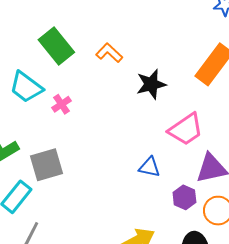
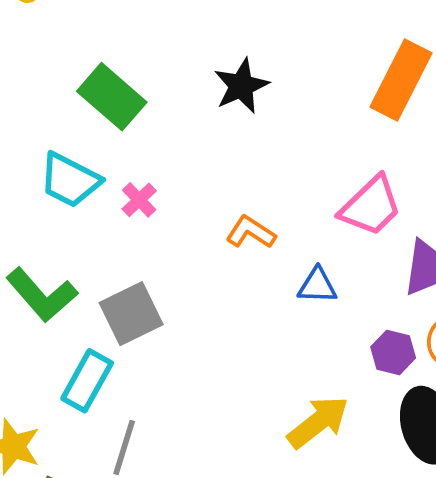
orange L-shape: (109, 53) -> (251, 232), moved
black star: (151, 84) -> (241, 86), moved
purple hexagon: (184, 197) -> (393, 352), moved

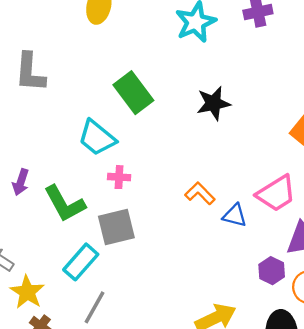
pink cross: (139, 200) -> (119, 177), moved, turned 35
blue triangle: (317, 286) -> (235, 215), moved
purple hexagon: (393, 352) -> (272, 271), moved

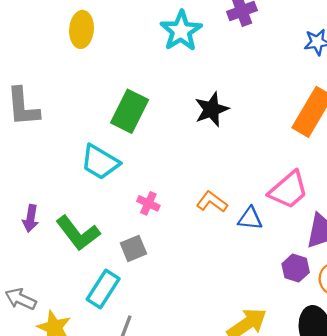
green rectangle: (133, 93) -> (130, 111), turned 72
pink cross: (119, 177) -> (148, 203), moved, turned 30
gray square: (116, 227) -> (133, 248), size x0.7

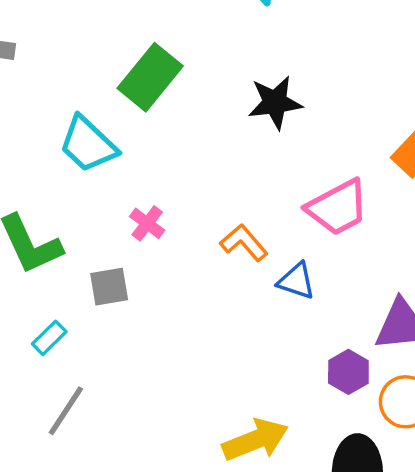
pink trapezoid: (288, 190) -> (338, 207), moved
cyan rectangle: (103, 289) -> (49, 338), size x0.6

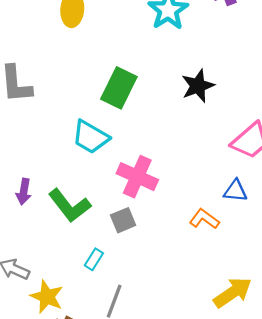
pink cross: (147, 223) -> (137, 177), size x1.8
orange L-shape: (244, 243) -> (204, 219), moved

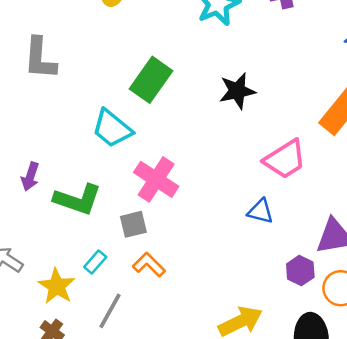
green L-shape: (69, 206) -> (78, 200), turned -42
orange L-shape: (204, 219) -> (149, 265), moved
yellow star: (47, 297) -> (57, 286), moved

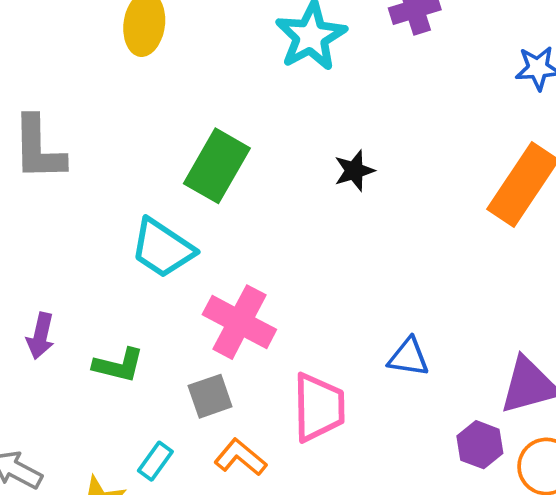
black star: (237, 91) -> (354, 171), size x0.7
pink trapezoid: (285, 159) -> (319, 407), moved, turned -54
green L-shape: (78, 200) -> (118, 365), size x0.7

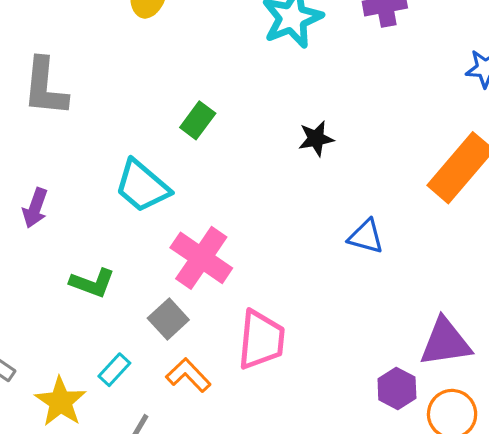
green rectangle: (217, 166) -> (198, 120), size x0.6
purple arrow: (41, 336) -> (35, 208), moved
blue triangle: (408, 357) -> (366, 236), moved
gray square: (210, 396) -> (168, 319), turned -30

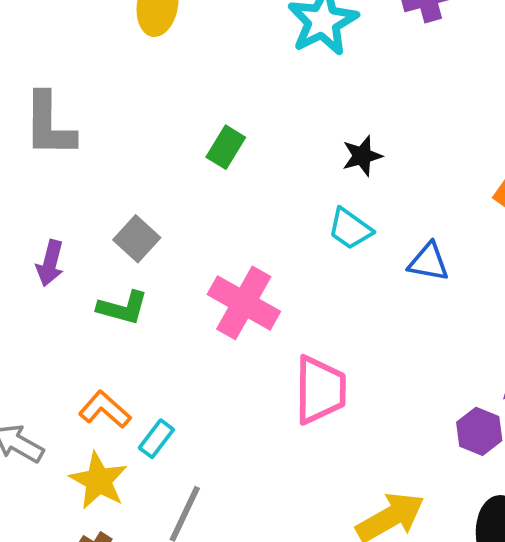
cyan trapezoid: (142, 186) -> (350, 229), moved, size x0.7
green L-shape: (92, 283) -> (123, 308), moved
gray square: (168, 319) -> (137, 239), moved
orange L-shape: (188, 375) -> (105, 410), moved

